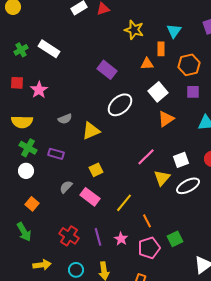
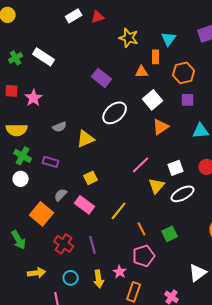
orange square: (32, 204) -> (42, 214), moved, size x1.6
pink star: (121, 239) -> (120, 272), moved
green square: (175, 239) -> (170, 234), moved

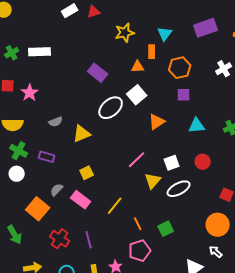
yellow star: (129, 38) -> (125, 33), turned -30
white rectangle: (44, 57) -> (40, 52), turned -35
white square: (153, 100) -> (137, 95), moved

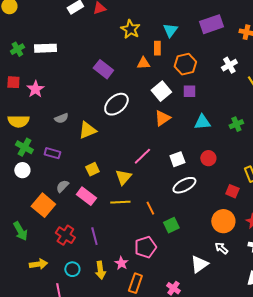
yellow star: (125, 33) -> (130, 29), turned -30
white square: (137, 95) -> (161, 91), moved
yellow triangle: (153, 181) -> (123, 177), moved
yellow line: (115, 206) -> (120, 202), turned 48
orange line: (138, 224) -> (150, 208), moved

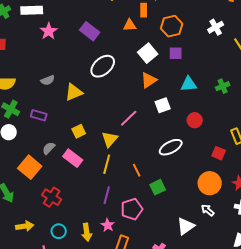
pink star: (35, 89) -> (49, 31), moved
white square: (177, 159) -> (163, 105), moved
yellow line: (120, 202) -> (107, 164), turned -72
purple line: (94, 236) -> (107, 195), moved, turned 30

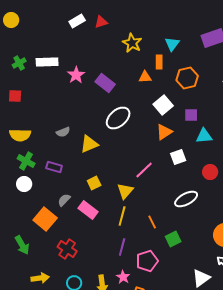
pink star: (49, 31) -> (76, 75), moved
purple square: (176, 53) -> (191, 115), moved

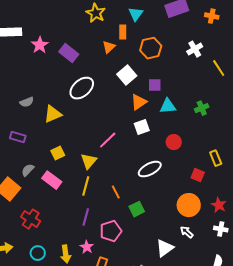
orange triangle: (145, 77) -> (109, 47), turned -40
orange triangle: (164, 132) -> (139, 102), moved

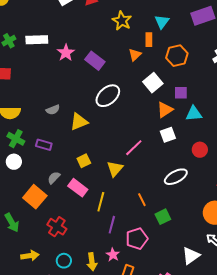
yellow line: (86, 186) -> (101, 202), moved

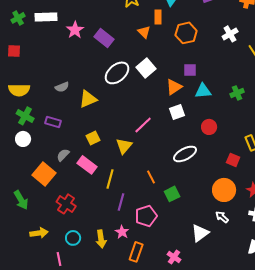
orange triangle: (135, 55) -> (144, 32), turned -32
white square: (153, 83) -> (146, 68), moved

